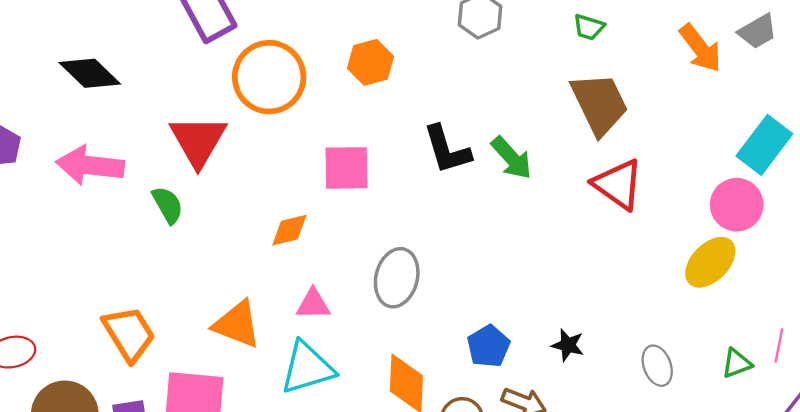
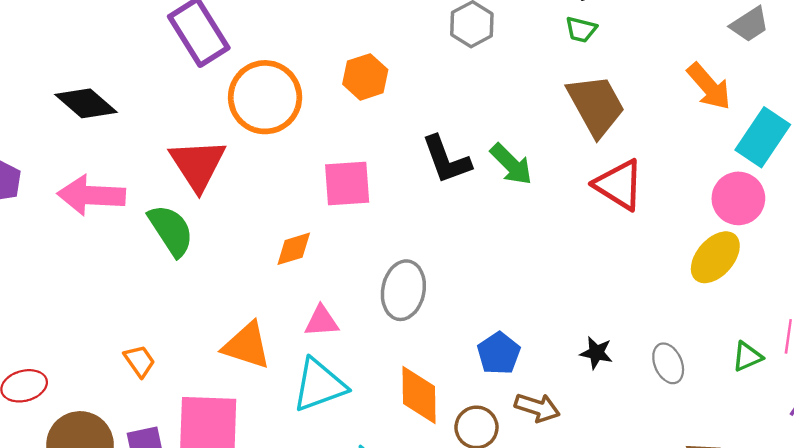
orange arrow: (700, 48) -> (709, 86), moved
green semicircle: (168, 205) -> (171, 230), size x1.4
orange trapezoid: (129, 334) -> (140, 361), size x0.6
black star: (568, 345) -> (596, 353), moved

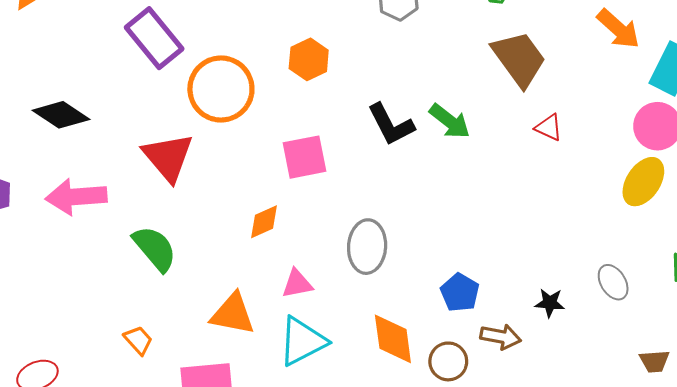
red triangle: (619, 185) -> (549, 127), size x0.6
green semicircle: (171, 230) -> (155, 248), moved
black star: (596, 353) -> (550, 303), moved

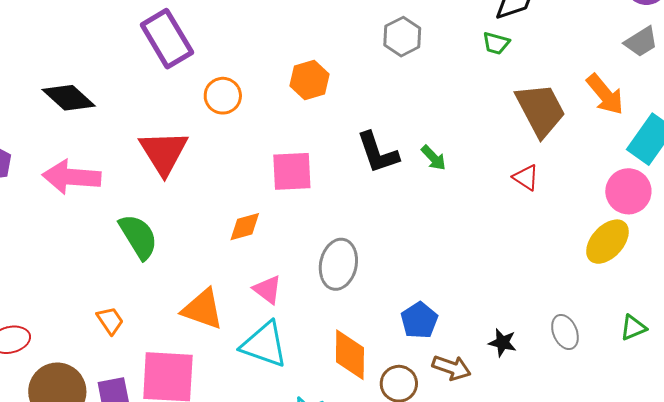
brown trapezoid: (519, 59) -> (540, 110), moved
orange circle: (221, 89) -> (223, 96), size x0.6
green arrow: (450, 121) -> (434, 158), size x0.7
pink triangle: (297, 284) -> (267, 290), turned 40
cyan triangle: (302, 341) -> (264, 344), turned 38

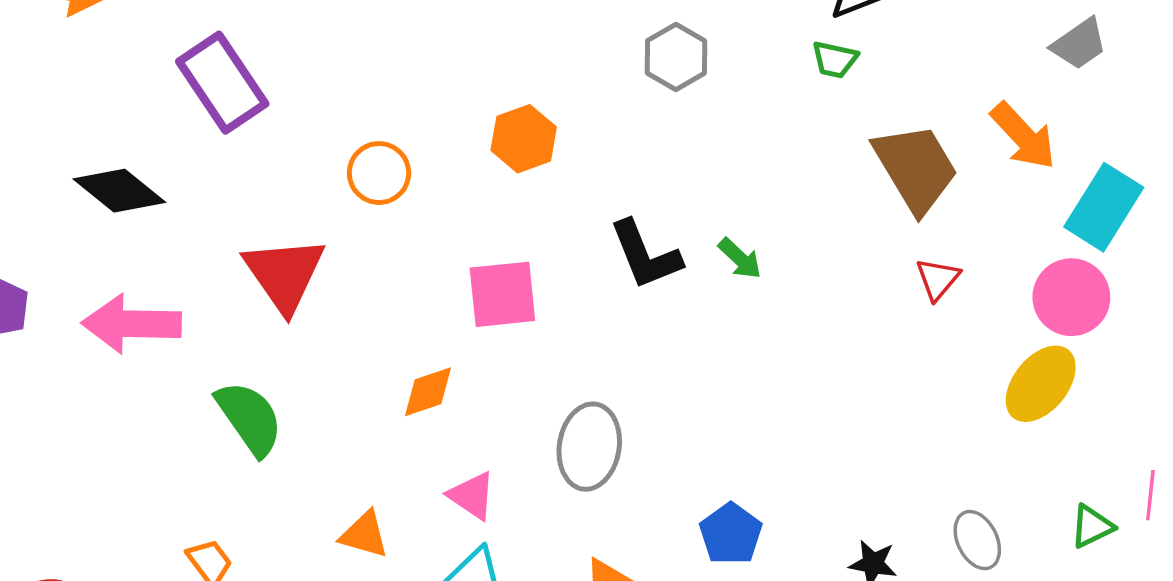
purple rectangle: (167, 39) -> (222, 83), moved
red triangle: (526, 177) -> (938, 279), moved, turned 40
orange triangle: (203, 309) -> (364, 534), size x0.7

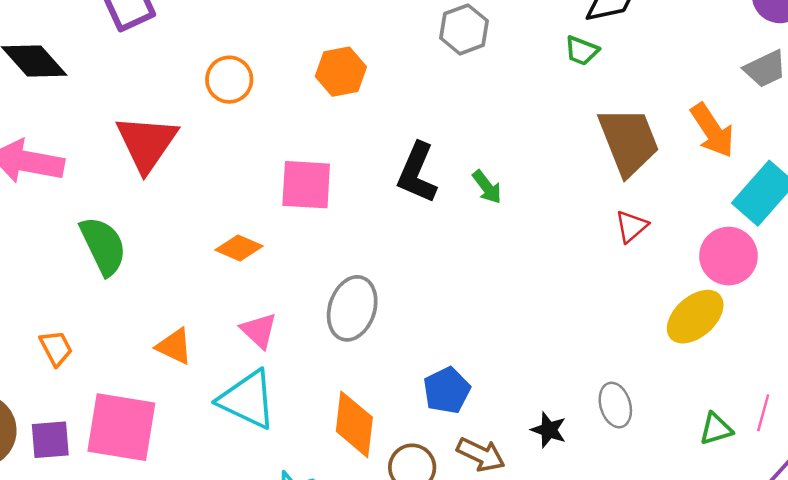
black L-shape: (645, 255) -> (417, 173), turned 36
orange diamond: (428, 392) -> (239, 248), turned 33
gray ellipse: (977, 540) -> (615, 405), moved

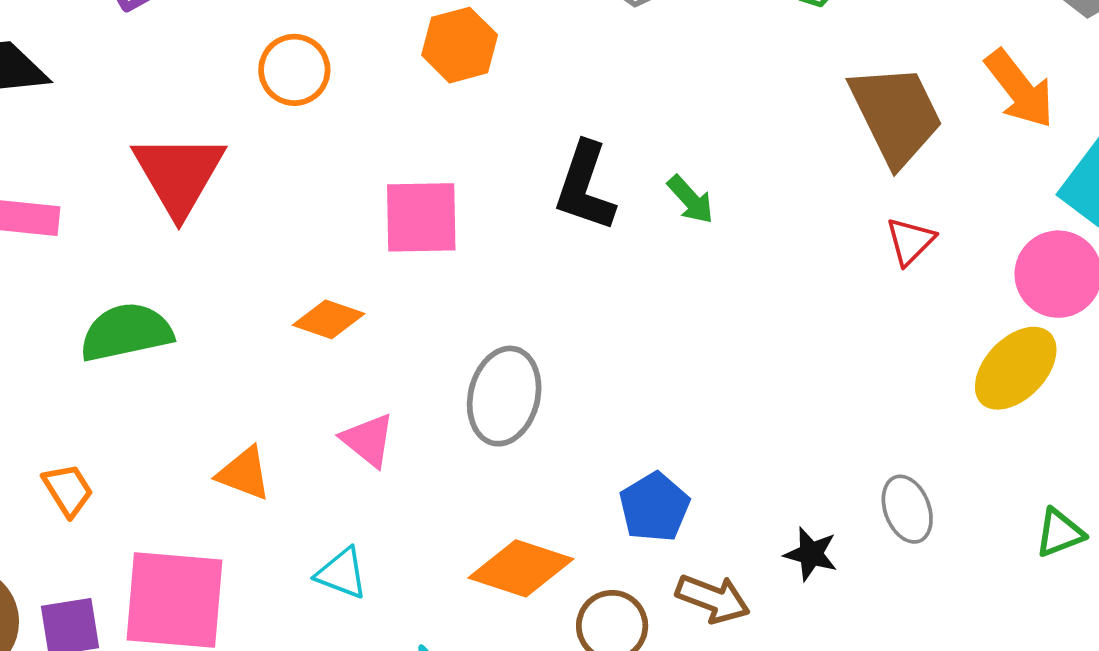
green semicircle: (103, 246) -> (126, 332), turned -72
cyan triangle: (247, 400) -> (342, 573), moved, size x0.6
orange diamond: (354, 424) -> (521, 568), turned -74

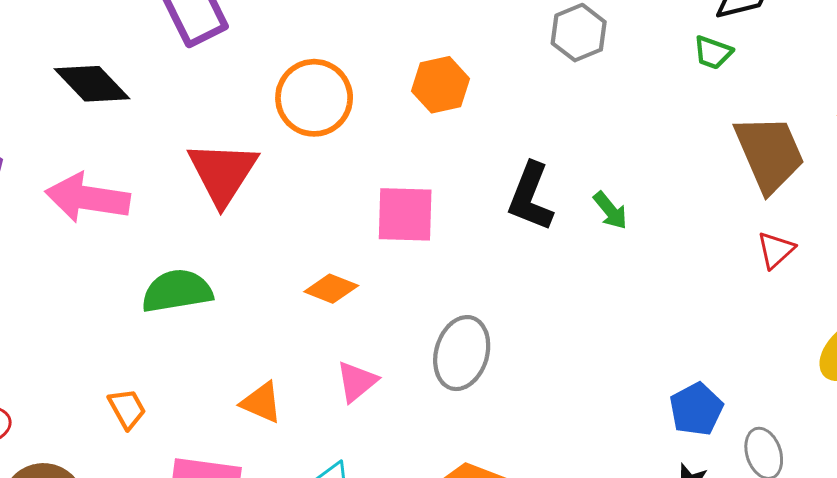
orange circle: (294, 70) -> (314, 98), size x1.4
pink triangle: (368, 440) -> (357, 382), turned 39
blue pentagon: (654, 507) -> (696, 409), moved

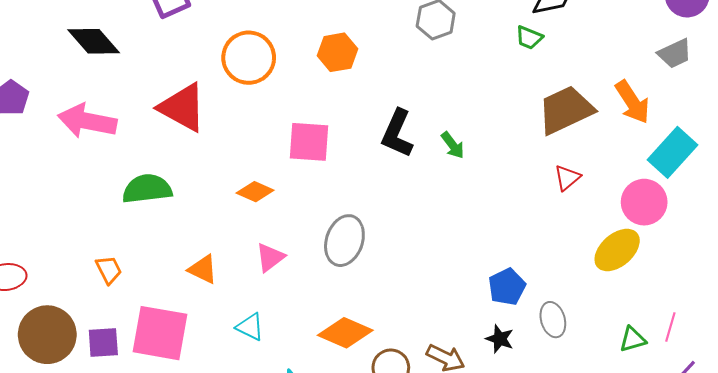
brown trapezoid: (769, 153) -> (566, 110), turned -94
red triangle: (223, 173) -> (182, 108), turned -36

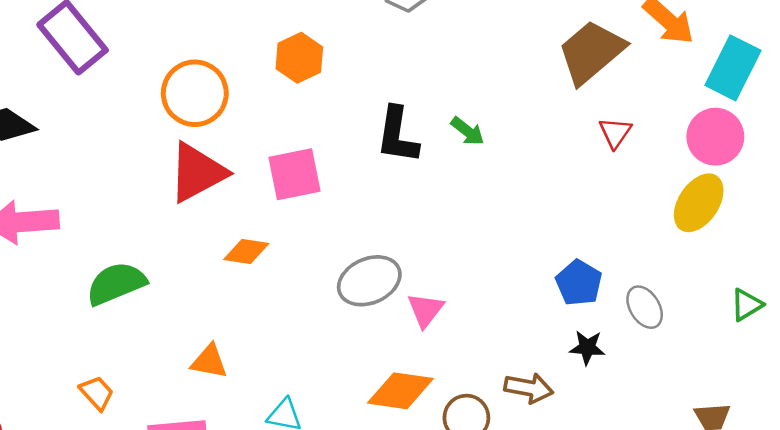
red triangle: (182, 108) -> (197, 172), moved, turned -42
gray ellipse: (344, 241) -> (369, 281), turned 63
pink triangle: (270, 257) -> (425, 310), moved

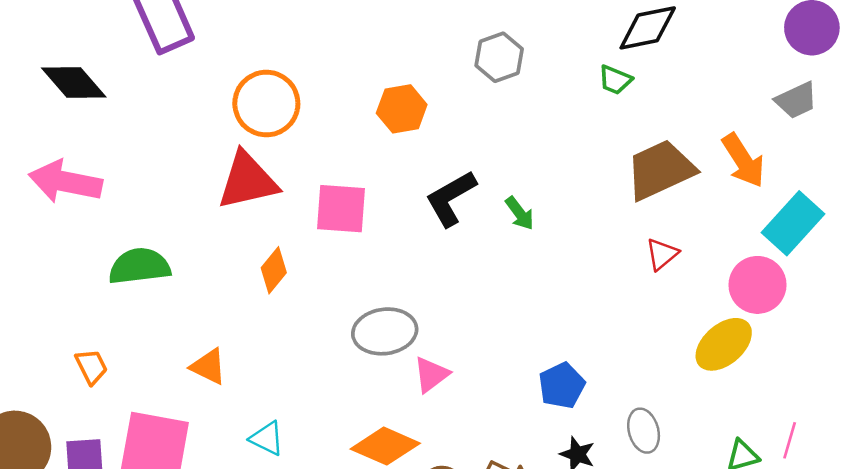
orange hexagon: (299, 58) -> (402, 109), moved
black L-shape: (397, 135) -> (451, 198), turned 36
orange diamond: (246, 251) -> (274, 270), turned -75
blue pentagon: (579, 283) -> (562, 386), moved

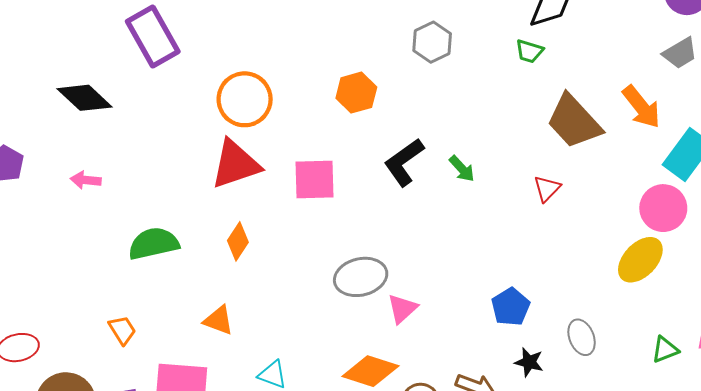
brown trapezoid: (660, 170) -> (574, 122), turned -102
pink arrow: (65, 182) -> (86, 180), size x0.5
red triangle: (662, 254) -> (547, 189), moved
orange diamond: (274, 270) -> (238, 241), moved

